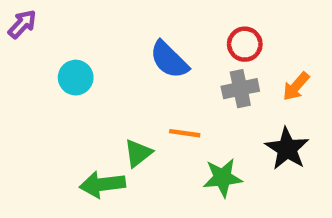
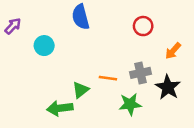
purple arrow: (22, 24) -> (13, 26), moved
blue semicircle: (169, 60) -> (81, 17), moved, turned 30
gray cross: (240, 89) -> (141, 73), moved

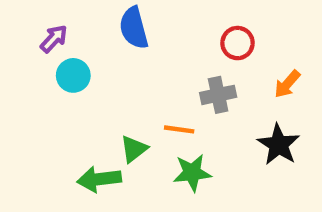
purple arrow: (13, 26) -> (54, 39), moved
gray cross: (141, 73) -> (218, 95), moved
green star: (130, 104) -> (192, 173), moved

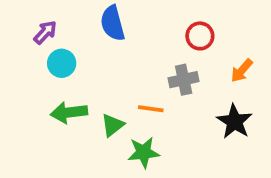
green star: (192, 173) -> (144, 152), moved
green arrow: (99, 179) -> (69, 112), moved

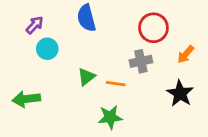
red circle: (200, 36) -> (153, 28), size x1.4
green arrow: (69, 112) -> (26, 99), moved
green triangle: (113, 125) -> (86, 77), moved

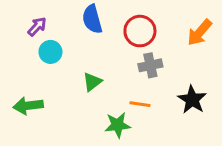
red circle: (153, 28) -> (140, 31), moved
orange arrow: (186, 54) -> (200, 33), moved, size x1.4
orange line: (116, 84) -> (140, 104), moved

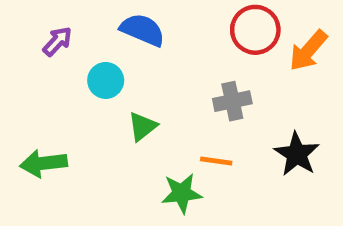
blue semicircle: (92, 19) -> (142, 30), turned 128
red circle: (140, 31) -> (255, 30), moved
cyan circle: (50, 52) -> (106, 80), moved

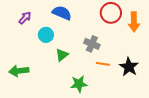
orange arrow: (308, 51) -> (134, 22), turned -42
gray cross: (232, 101) -> (92, 44), moved, turned 35
orange line: (216, 161) -> (103, 64), moved

